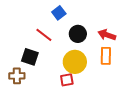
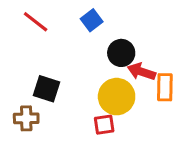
red line: (44, 35) -> (36, 22), moved
red arrow: (107, 35) -> (141, 72), moved

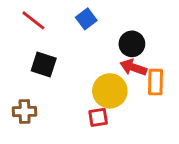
black circle: (121, 53) -> (132, 44), moved
black square: (46, 89) -> (44, 64), moved

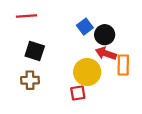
blue square: (86, 19) -> (85, 27), moved
red line: (33, 20) -> (26, 16), turned -42
brown cross: (25, 112) -> (30, 80), moved

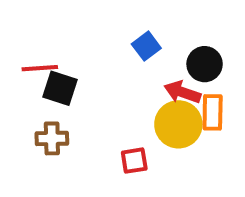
red line: (26, 16) -> (40, 68), moved
black circle: (105, 35) -> (205, 64), moved
yellow circle: (87, 72) -> (178, 124), moved

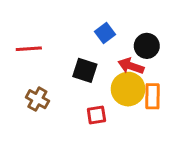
black square: (60, 88) -> (85, 70), moved
orange rectangle: (213, 112) -> (153, 96), moved
brown cross: (52, 138) -> (37, 99), turned 30

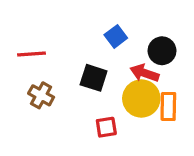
brown cross: (37, 99) -> (41, 95), moved

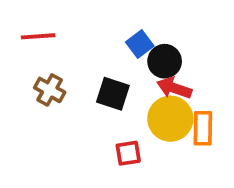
black circle: (162, 51) -> (165, 61), moved
red line: (31, 54) -> (38, 36), moved
brown cross: (41, 95) -> (50, 90), moved

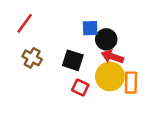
red line: (38, 36) -> (25, 23), turned -50
blue square: (140, 44) -> (90, 28), turned 35
red square: (128, 153) -> (80, 88), moved, turned 35

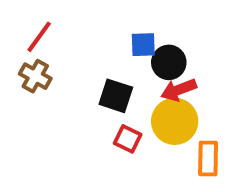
red arrow: (112, 57) -> (179, 90), turned -40
brown cross: (32, 58) -> (35, 76), moved
orange rectangle: (131, 83) -> (208, 159), moved

